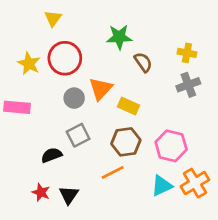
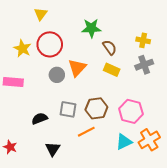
yellow rectangle: (129, 106) -> (112, 70), moved
gray square: (78, 135) -> (68, 109), moved, turned 36
red star: (41, 192) -> (10, 147), moved

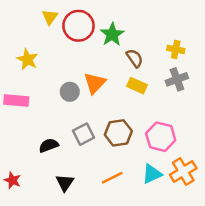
green star: (91, 28) -> (112, 34), turned -30
red circle: (50, 44) -> (78, 26), moved
gray square: (68, 109) -> (83, 134), turned -36
orange line: (86, 132) -> (112, 178), moved

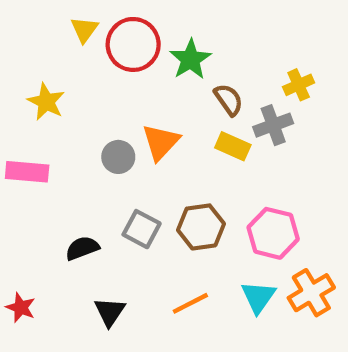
yellow cross: (176, 49) -> (299, 85), turned -35
gray cross: (177, 79) -> (273, 125), moved
gray square: (83, 134) -> (142, 229), turned -35
cyan triangle: (152, 174) -> (258, 297), turned -30

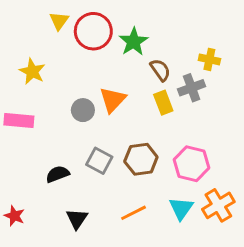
yellow cross: (299, 85) -> (209, 59), turned 36
yellow rectangle: (233, 146) -> (163, 103), turned 45

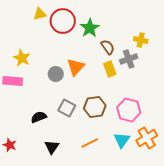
yellow triangle: (59, 21) -> (40, 14), turned 40
yellow star: (32, 71) -> (22, 58), moved

